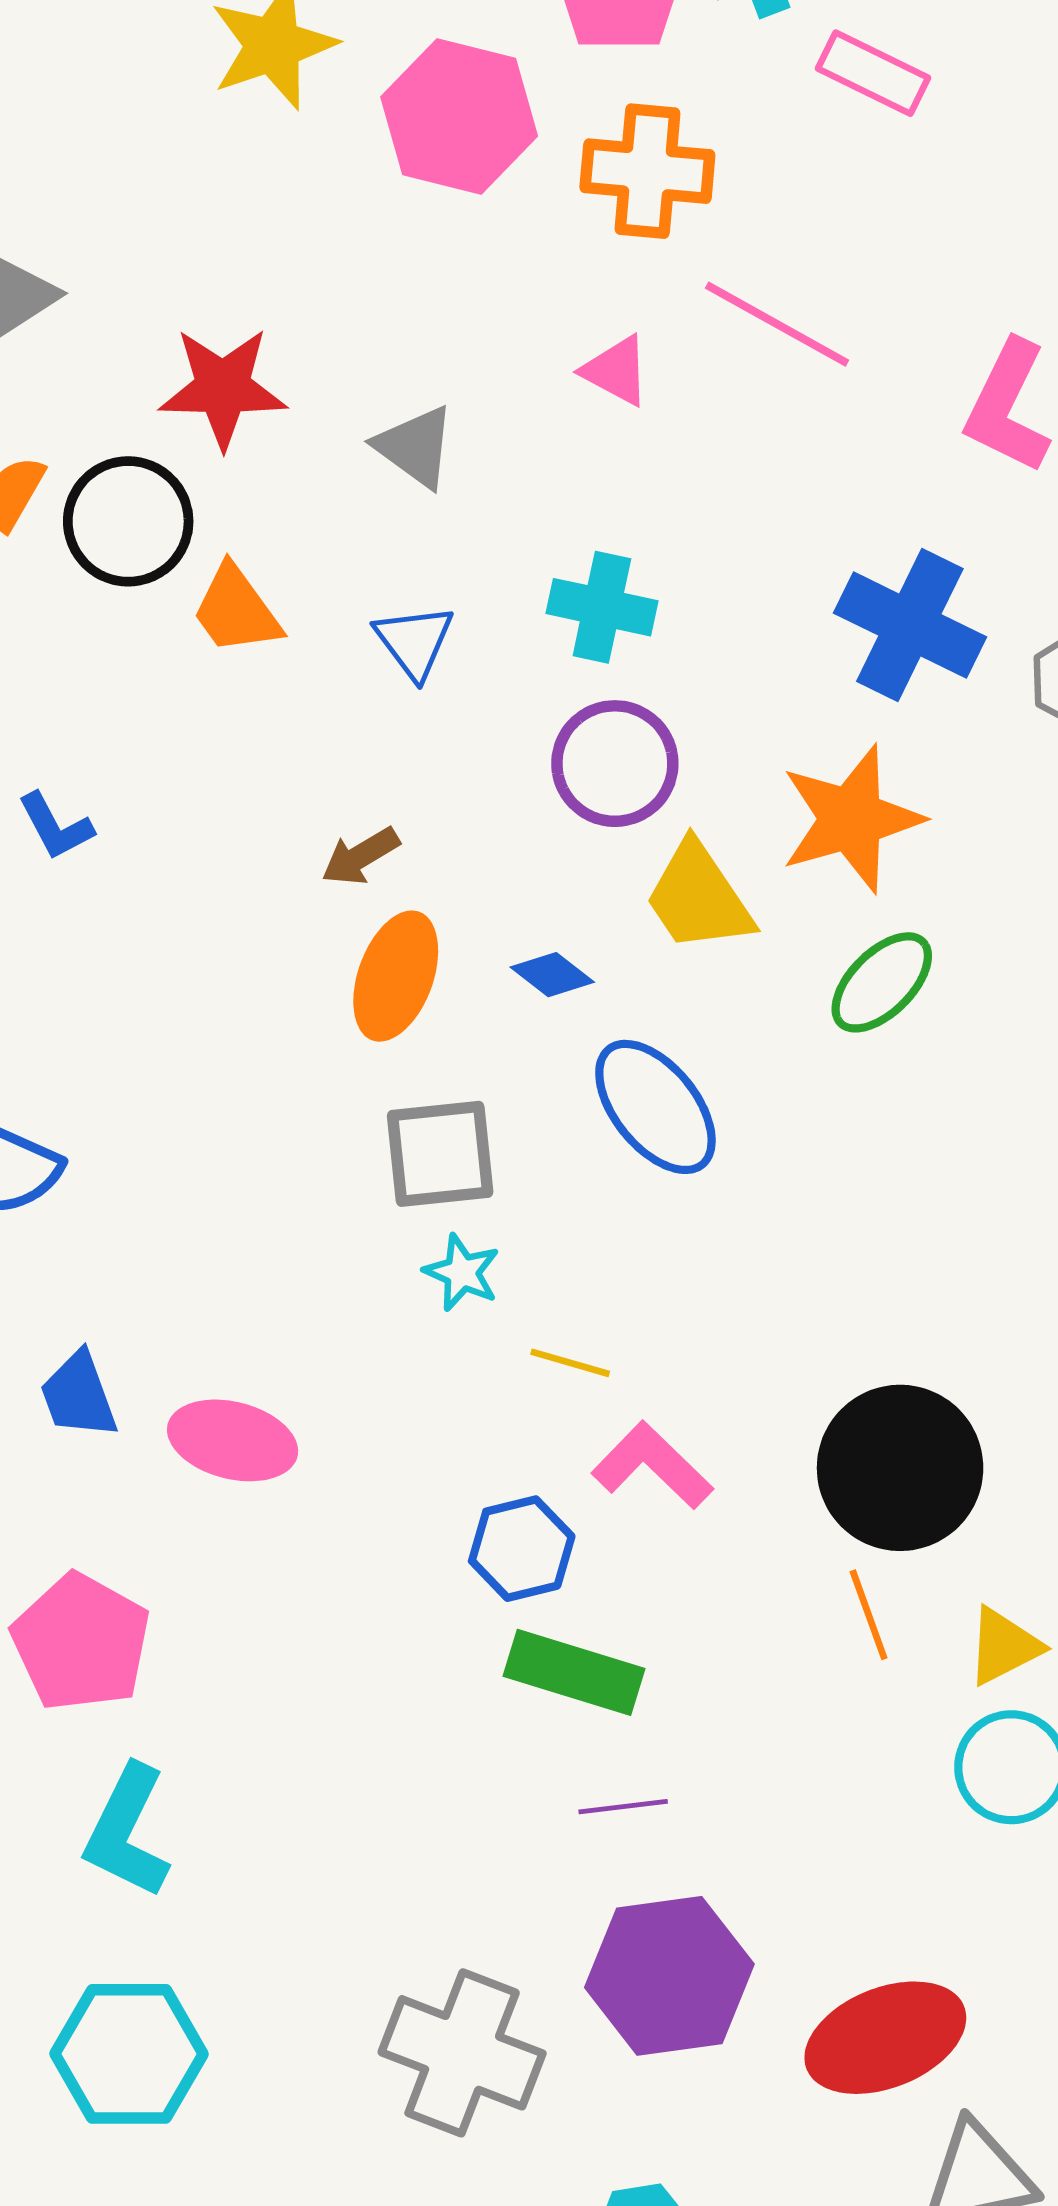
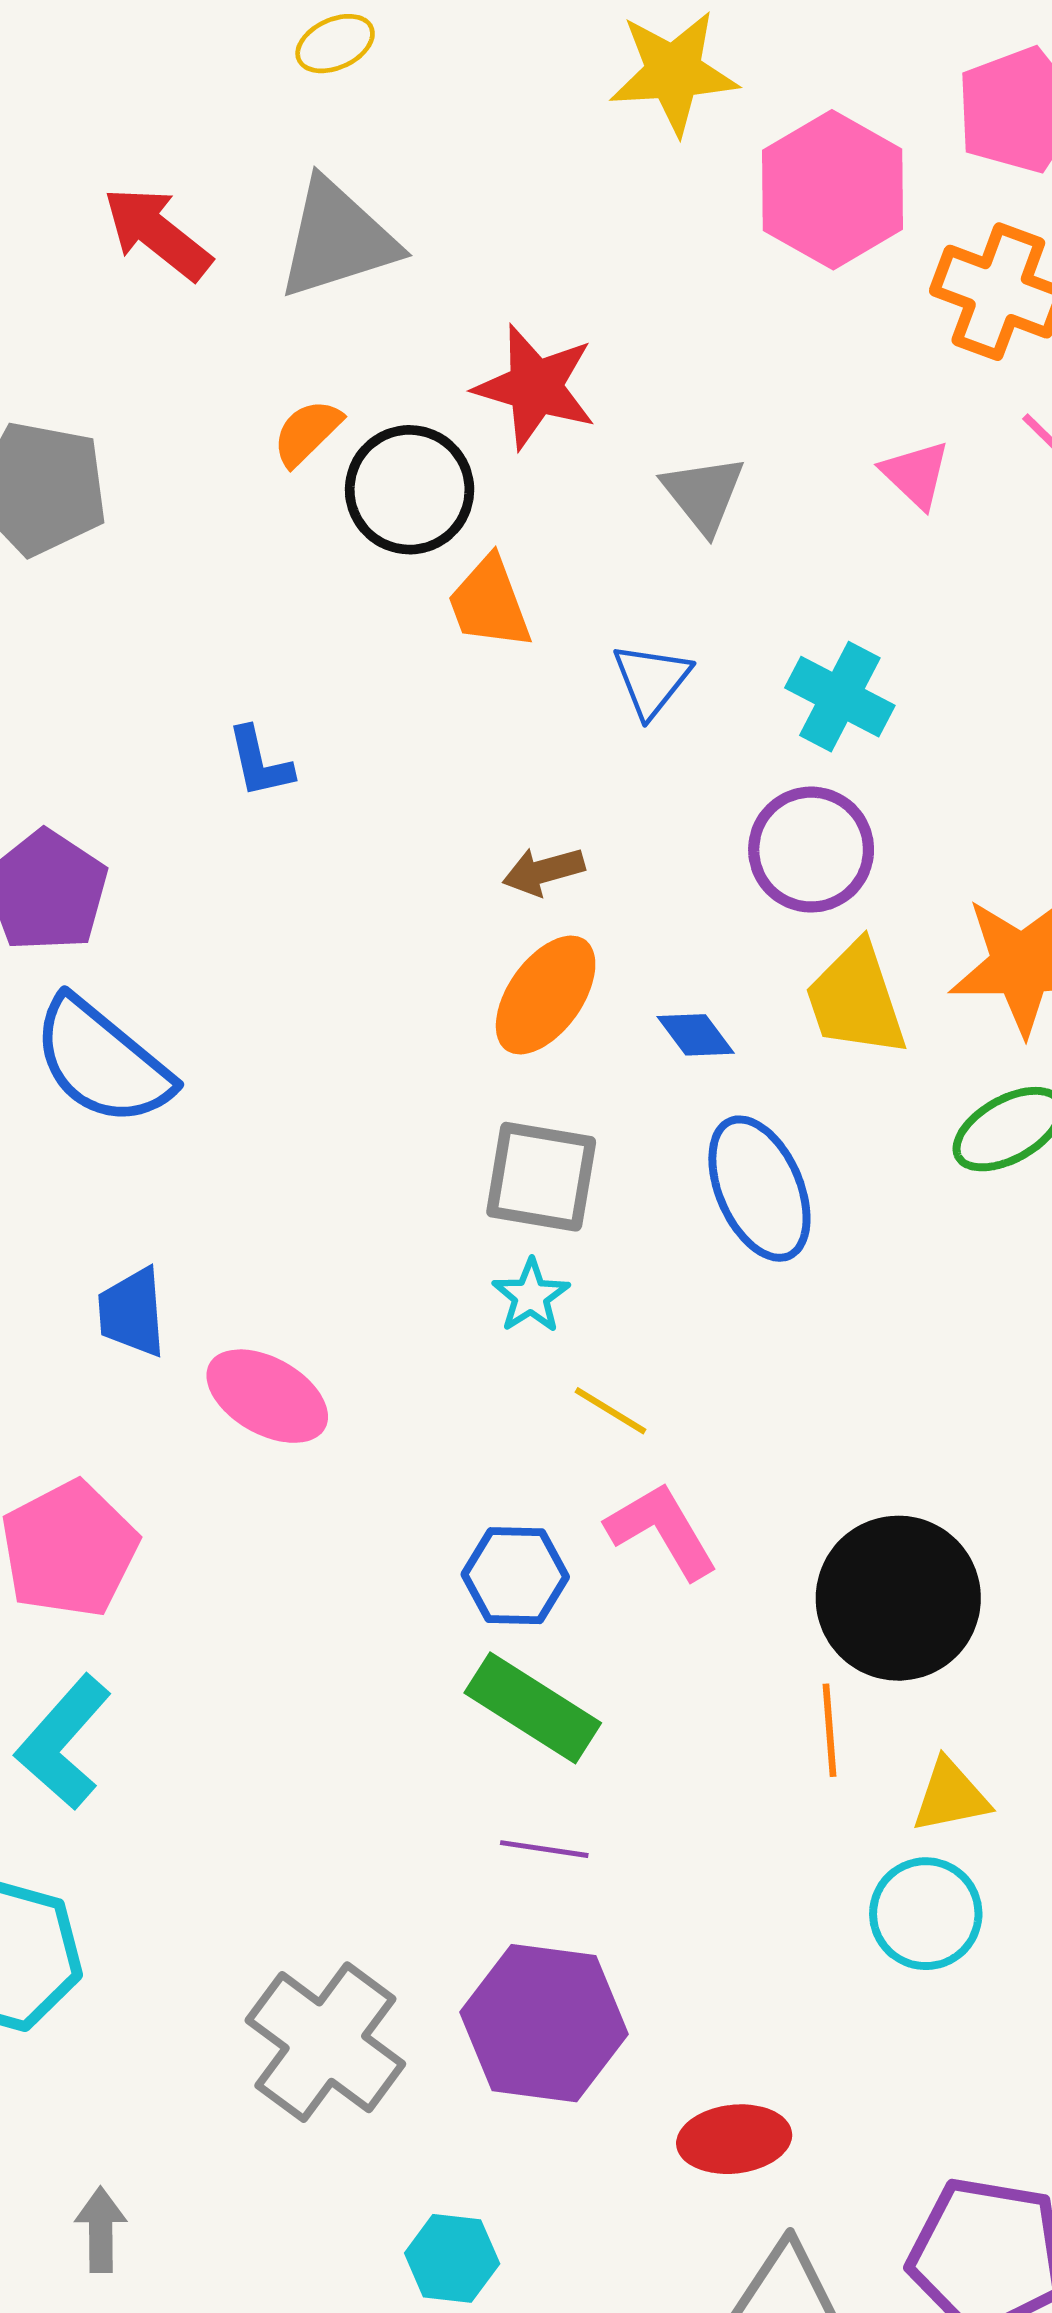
red ellipse: (885, 2038) -> (734, 2139), size x0.7

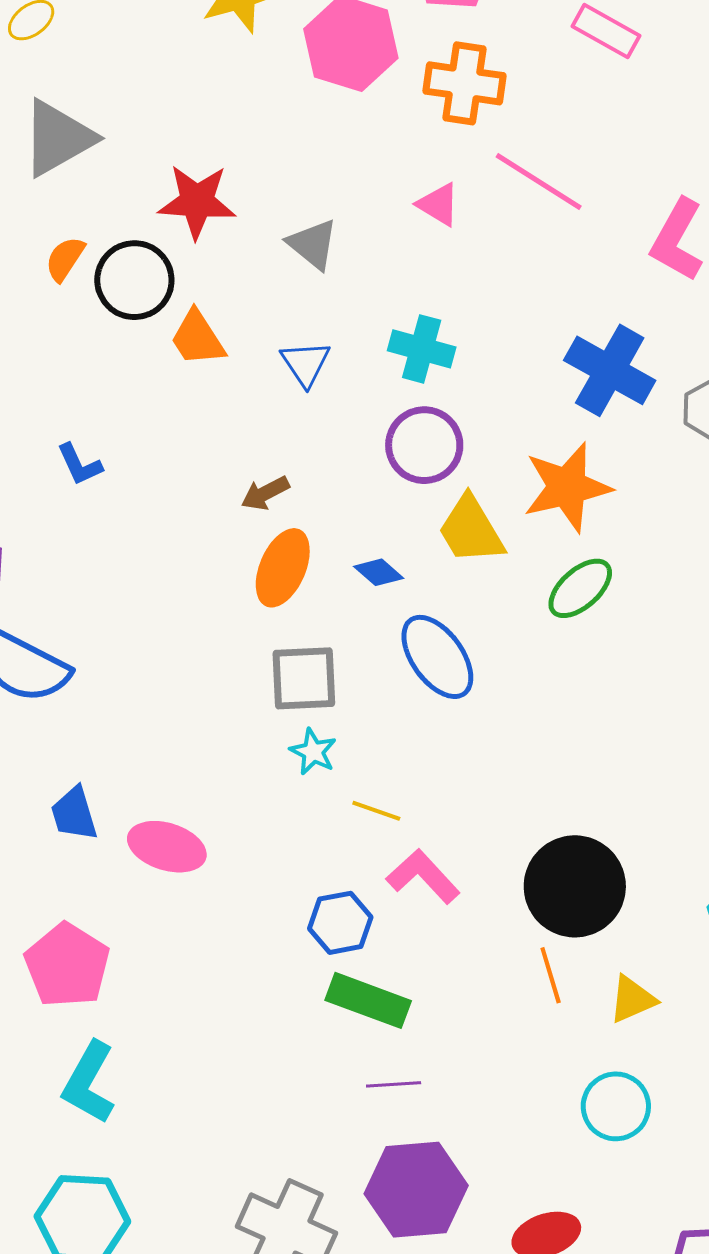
cyan circle: (926, 1914) -> (616, 1106), moved

